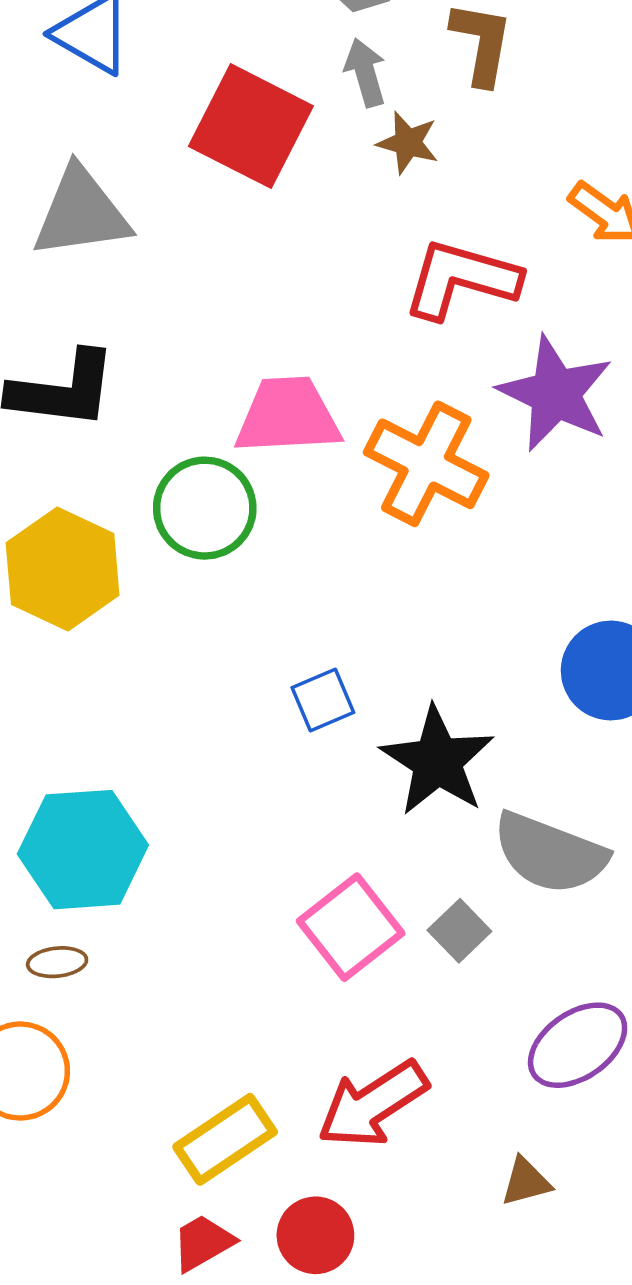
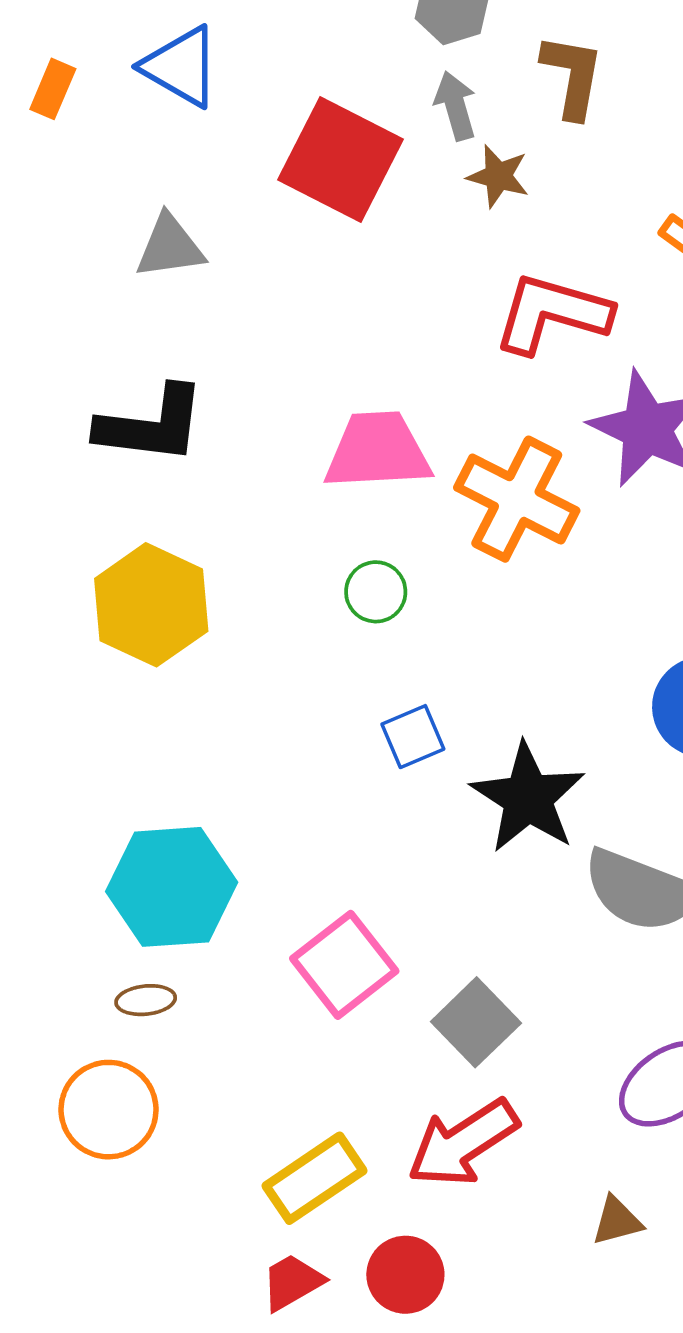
gray triangle: (81, 213) -> (170, 247), size x0.7
green circle: (205, 508) -> (376, 592), moved, size x0.6
pink square: (351, 927) -> (344, 965), moved
gray square: (459, 931) -> (476, 1022), moved, size x1.4

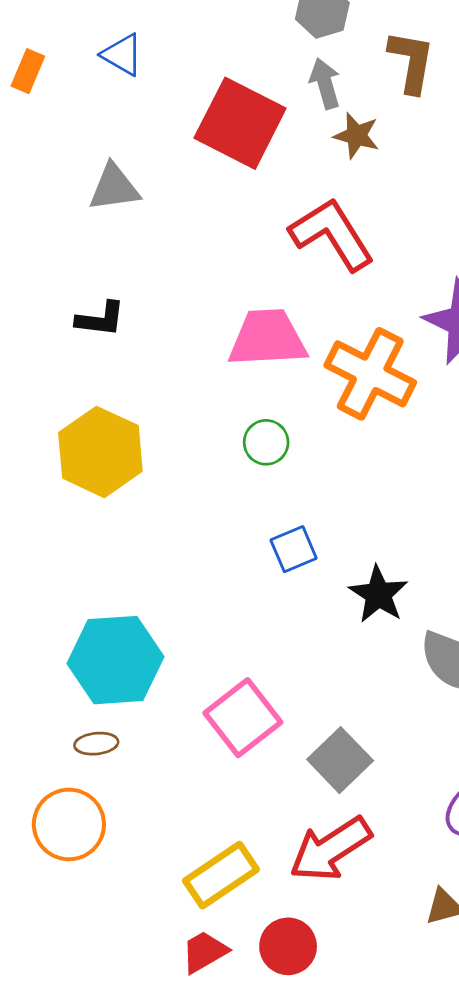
blue triangle: (181, 67) -> (122, 55), size x0.7
red L-shape: (552, 314) -> (332, 234), moved, turned 42
black L-shape: (151, 425) -> (100, 319), size x0.6
black star: (528, 798) -> (378, 594), size x0.7

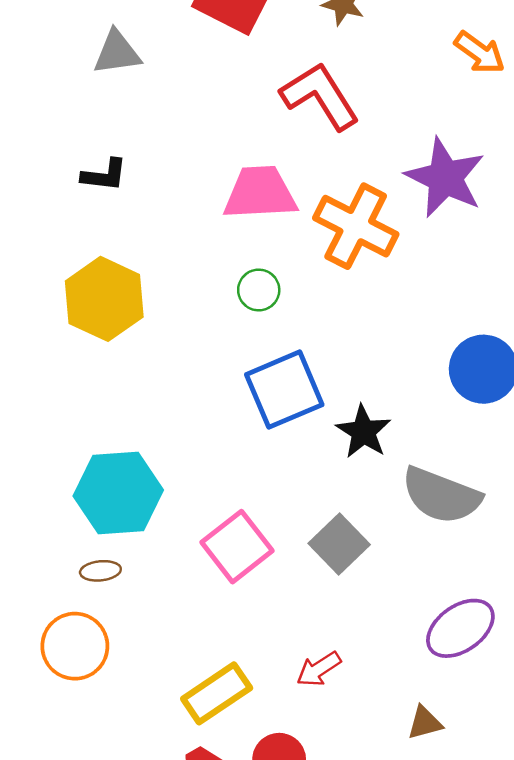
blue square: (294, 549) -> (284, 390), size x1.8
gray square: (340, 760) -> (339, 544), moved
red arrow: (330, 849) -> (319, 669), size x0.6

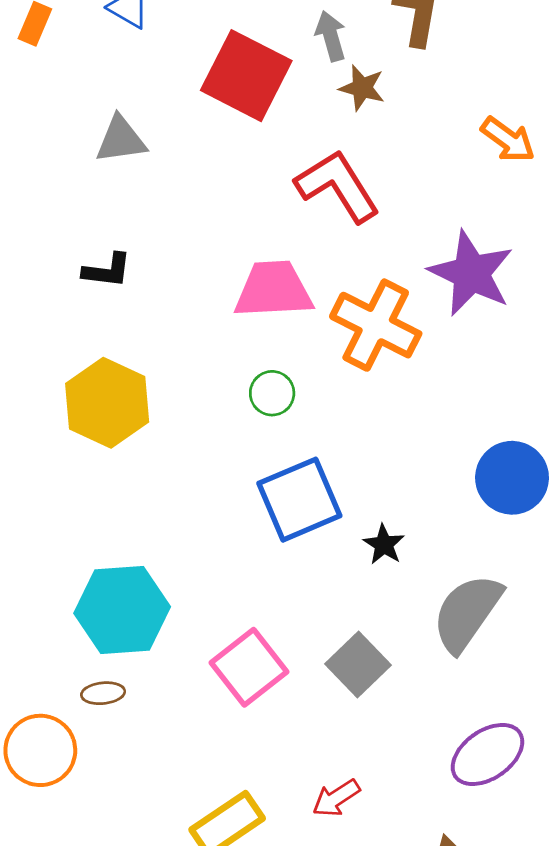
black star: (363, 432) -> (384, 545), size x0.7
gray semicircle: (441, 496) -> (467, 613), turned 104
orange circle: (75, 646) -> (40, 750), moved

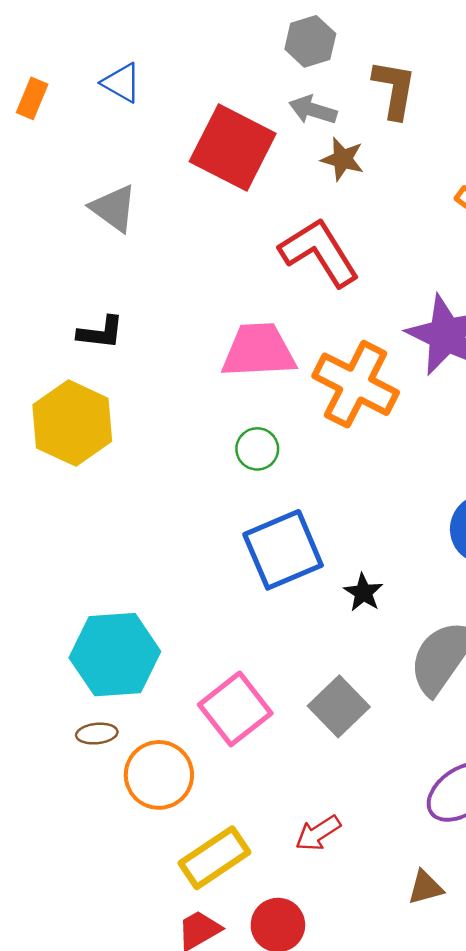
gray arrow: (331, 36) -> (313, 110), turned -57
gray triangle: (121, 140) -> (114, 208), turned 44
yellow hexagon: (107, 403) -> (72, 423), moved
orange circle: (40, 750) -> (159, 775), moved

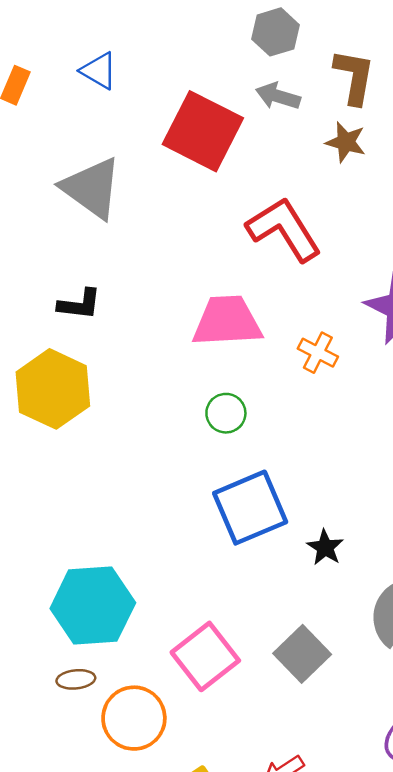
brown star: (343, 159) -> (346, 142), moved
gray triangle: (114, 208) -> (92, 188), size x1.4
orange cross: (356, 384) -> (318, 353), size x0.5

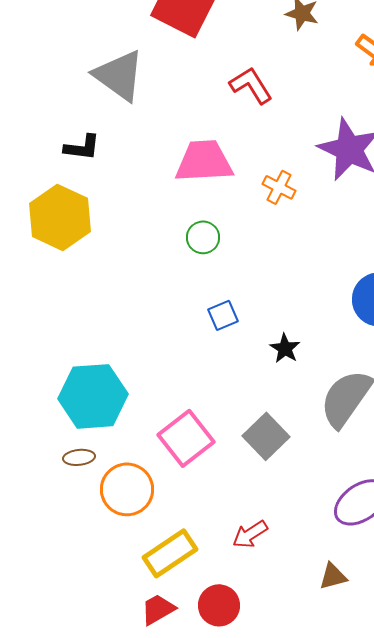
gray triangle: (92, 188) -> (119, 75), moved
red L-shape: (284, 229) -> (251, 85), size x0.7
blue square: (250, 508) -> (223, 315), size x0.5

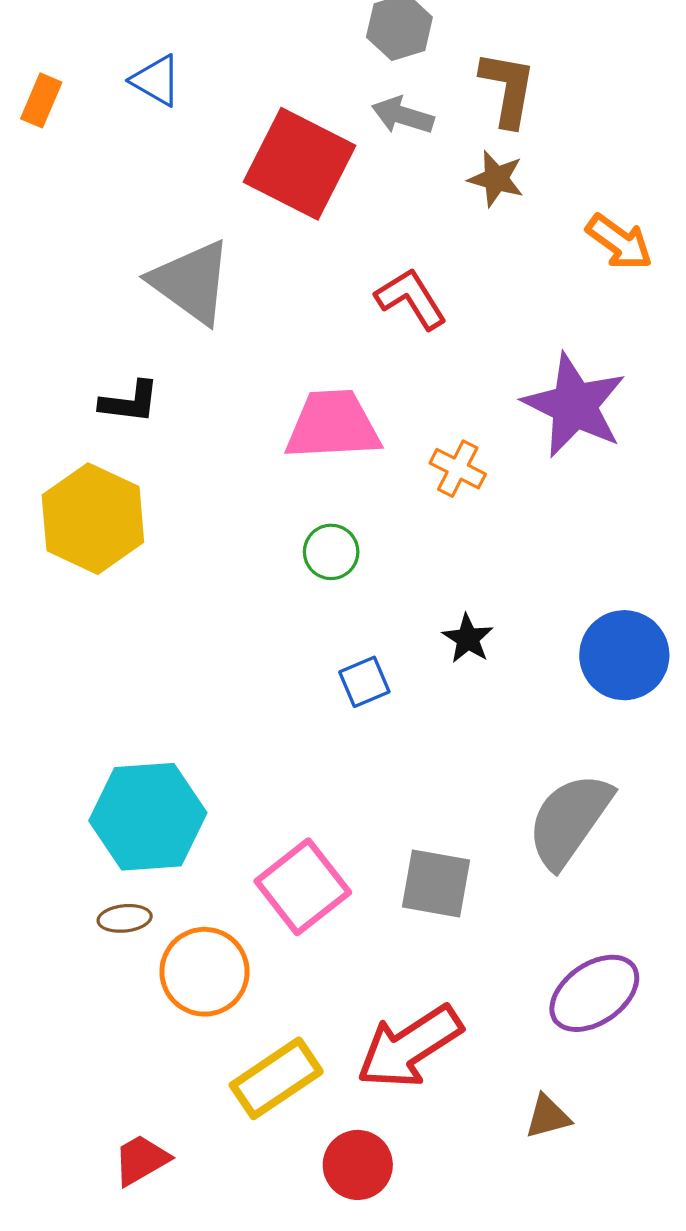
black star: (285, 348) -> (468, 639), moved
gray square: (266, 436) -> (436, 883), turned -36
red arrow: (250, 534) -> (409, 1047), size x1.8
red trapezoid: (158, 609) -> (141, 1160), moved

